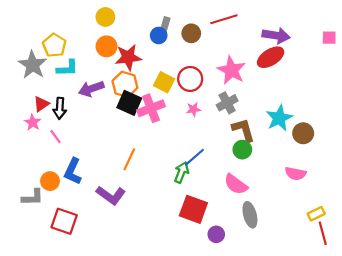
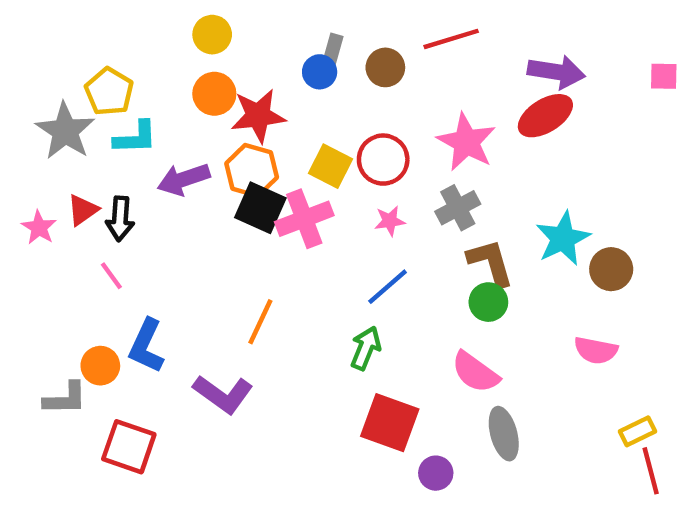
pink star: (33, 122) -> (39, 227), moved
blue line: (195, 157) -> (388, 287), moved

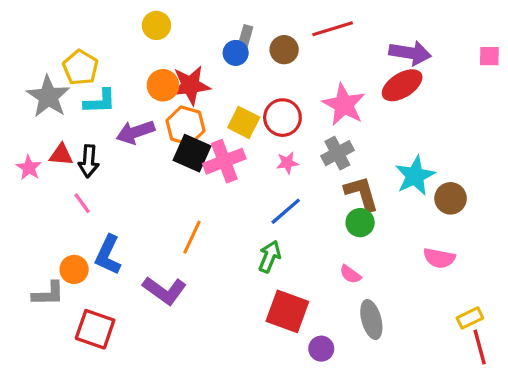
orange circle: (214, 94) -> (163, 85), moved
red triangle: (83, 210) -> (61, 155), turned 40
pink semicircle: (475, 372) -> (350, 274), size x0.6

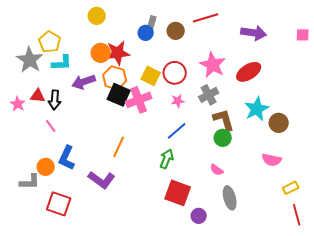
red ellipse: (402, 85) -> (249, 72), moved
yellow rectangle: (470, 318) -> (291, 188), moved

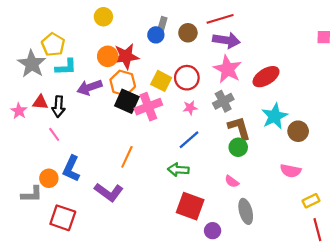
purple arrow: (254, 33) -> (226, 40), moved
green arrow: (167, 159) -> (178, 170), turned -108

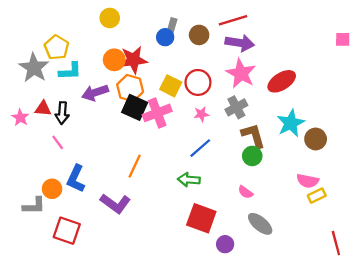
yellow rectangle: (311, 201) -> (317, 196), moved
gray ellipse: (246, 211) -> (260, 224), turned -35

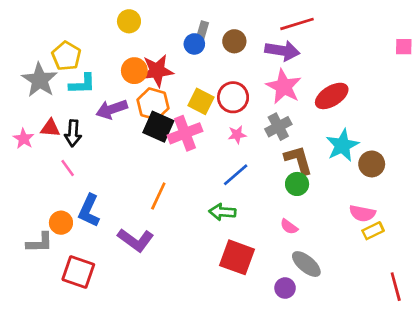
red line: (233, 20) -> (297, 24), moved
purple circle: (225, 244) -> (285, 288), moved

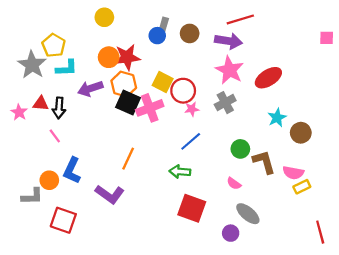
red circle: (233, 97) -> (183, 91), moved
cyan star: (342, 145) -> (277, 118), size x0.7
brown L-shape: (298, 160) -> (264, 162), moved

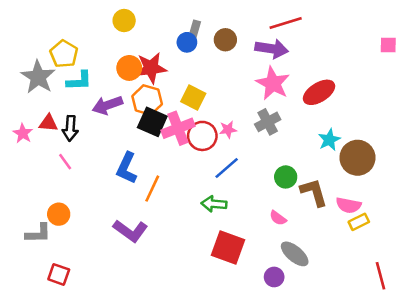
red circle: (183, 91) -> (202, 136), moved
brown circle: (301, 133) -> (357, 158), size x1.4
blue L-shape: (72, 171) -> (127, 168), moved
red square: (63, 220) -> (59, 274), moved, size x0.7

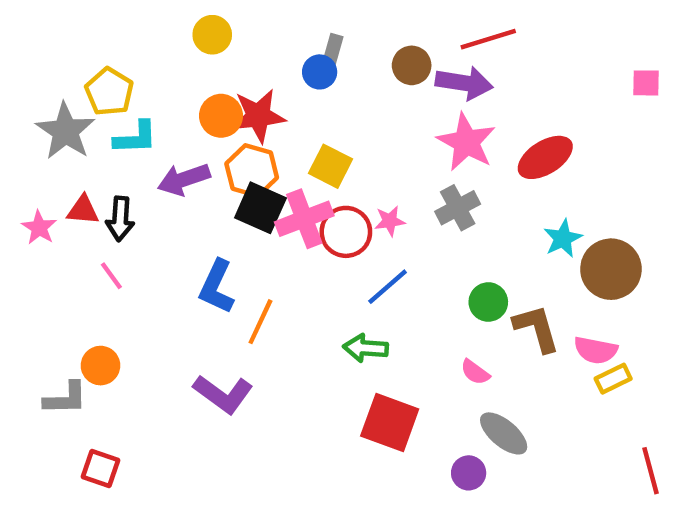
brown circle: (225, 40) -> (412, 65), moved
pink square: (388, 45) -> (646, 83), moved

